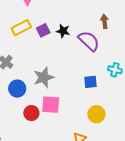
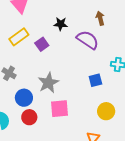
purple square: (43, 30) -> (42, 44), moved
black star: (63, 31) -> (61, 24), moved
red circle: (31, 113) -> (29, 117), moved

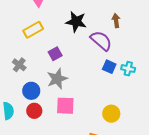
black star: (61, 24) -> (76, 22), size x1.5
purple square: (42, 44) -> (55, 54), moved
blue square: (95, 80) -> (109, 67), moved, turned 32

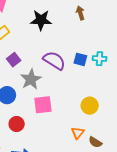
purple semicircle: (101, 41) -> (54, 60), moved
purple square: (55, 54) -> (14, 60), moved
red circle: (34, 111) -> (17, 124), moved

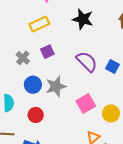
gray star: (31, 79) -> (56, 86), moved
pink square: (43, 105) -> (86, 104), moved, turned -36

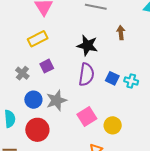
black star: (83, 19) -> (87, 45), moved
purple semicircle: (87, 62) -> (86, 74), turned 55
red circle: (36, 115) -> (37, 130), size x1.5

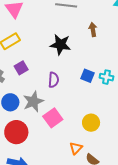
purple semicircle: (86, 74) -> (54, 80), moved, size x0.7
pink square: (87, 116) -> (53, 118), moved

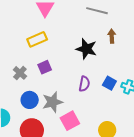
brown arrow: (93, 30) -> (112, 36), moved
purple semicircle: (54, 80) -> (84, 84), moved

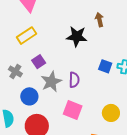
purple semicircle: (84, 84) -> (74, 80), moved
gray star: (52, 102) -> (51, 82), moved
pink square: (70, 121) -> (73, 110), turned -30

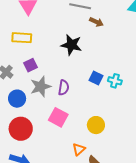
brown arrow: (99, 20) -> (96, 22), moved, turned 120
yellow rectangle: (26, 36) -> (22, 38), turned 30

